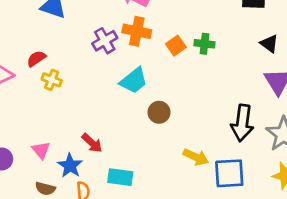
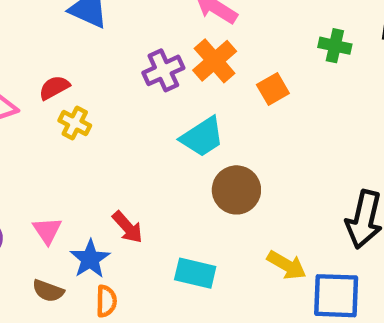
orange cross: (137, 31) -> (215, 61), turned 32
green cross: (204, 44) -> (335, 46), moved
brown circle: (159, 112) -> (236, 190), size x1.4
cyan rectangle: (120, 177) -> (195, 273), moved

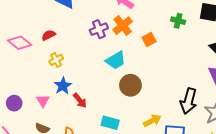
yellow cross: (75, 123) -> (56, 60), moved, turned 32
blue star: (90, 259) -> (63, 86), moved
yellow arrow: (287, 265) -> (152, 121), turned -60

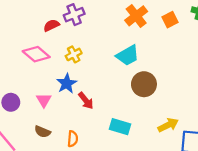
purple cross: (99, 29) -> (74, 15), moved
orange square: (149, 40) -> (170, 20), moved
pink diamond: (20, 43) -> (36, 54), moved
yellow cross: (56, 60) -> (74, 54), moved

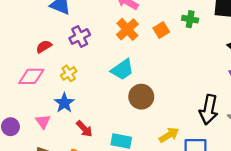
purple cross: (74, 15) -> (80, 37), moved
pink diamond: (36, 54) -> (31, 76), turned -36
red arrow: (86, 101) -> (84, 129), moved

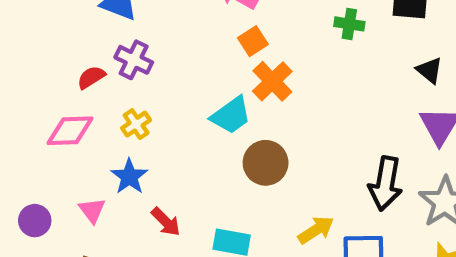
orange cross: (127, 29) -> (272, 81), moved
orange square: (161, 30) -> (253, 41), moved
purple cross: (80, 37) -> (134, 60), moved, turned -36

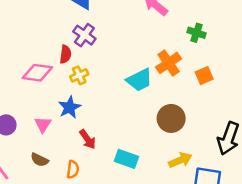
green cross: (349, 24) -> (196, 33), moved
orange square: (253, 41) -> (204, 76), moved
red semicircle: (91, 77) -> (65, 54), moved, turned 120
brown circle: (266, 163) -> (171, 118), moved

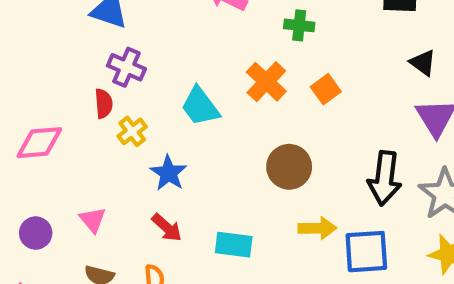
pink diamond: (37, 73) -> (39, 143), moved
cyan trapezoid: (139, 80) -> (200, 106), moved, turned 92
blue star: (70, 107) -> (169, 173), moved
yellow arrow: (180, 160) -> (317, 228), turned 35

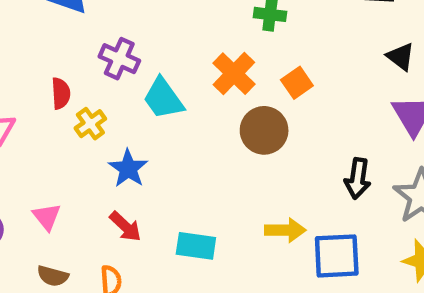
purple cross: (126, 67) -> (119, 59), moved
brown circle: (289, 167) -> (264, 130), moved
black arrow: (385, 178) -> (358, 178), size x0.7

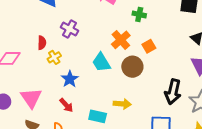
cyan trapezoid: (163, 98) -> (101, 62), moved
black arrow: (358, 178) -> (173, 92), size x1.4
pink triangle: (47, 217) -> (31, 98), size x1.6
yellow arrow: (285, 230) -> (122, 104), moved

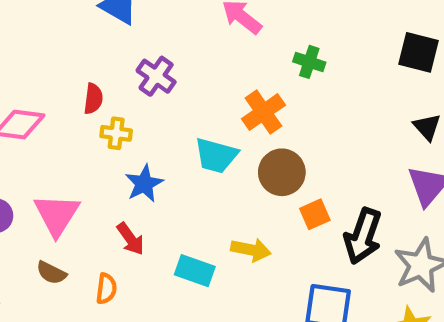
orange square: (149, 46) -> (315, 214), moved
yellow cross: (54, 57) -> (116, 133), turned 32
cyan trapezoid: (101, 62) -> (216, 155), turned -50

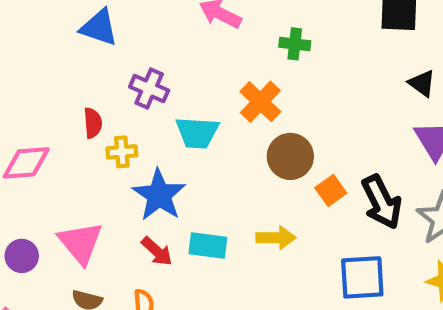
cyan trapezoid: (216, 155) -> (197, 133), moved
blue star: (144, 184) -> (159, 195), size x1.4
black arrow: (363, 236) -> (382, 202), turned -34
cyan rectangle: (195, 271) -> (208, 245), moved

